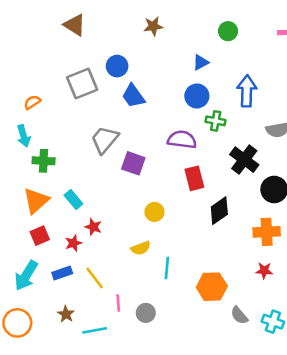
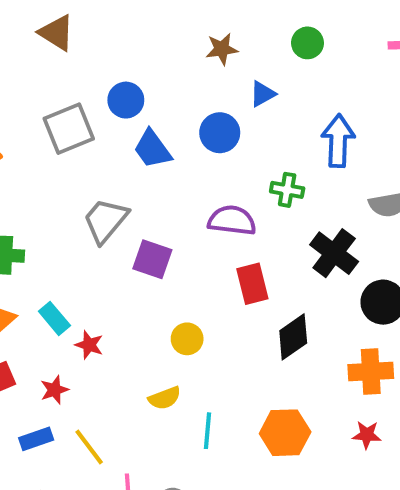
brown star: (153, 26) -> (222, 49), moved
blue circle: (197, 96) -> (220, 133), moved
red star: (93, 227) -> (89, 345), moved
orange hexagon: (212, 287) -> (285, 433), moved

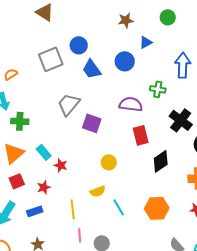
cyan line: (207, 431) -> (119, 207), turned -36
yellow line: (89, 447) -> (73, 209), moved, turned 30

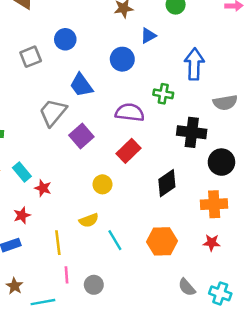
gray square: (51, 59) -> (31, 57), size x0.7
blue trapezoid: (92, 69) -> (81, 85), moved
black cross: (181, 120) -> (192, 132), turned -30
purple square: (92, 123) -> (81, 136), turned 30
red rectangle: (141, 135) -> (128, 151), moved, turned 60

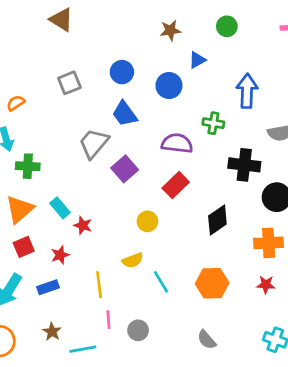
blue circle: (65, 39) -> (122, 72), moved
gray semicircle: (187, 287) -> (207, 340), moved

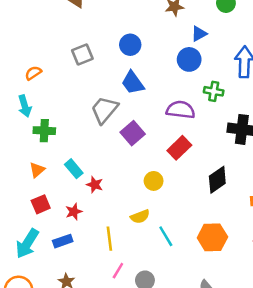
blue circle: (169, 86) -> (189, 59), moved
orange triangle: (20, 209) -> (37, 170), size x0.6
pink line: (108, 320) -> (118, 271), turned 35

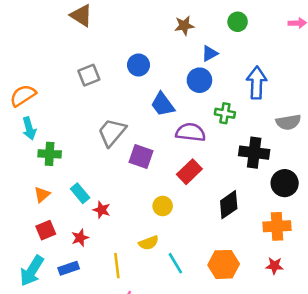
orange semicircle: (33, 73) -> (23, 95), moved, size x1.5
blue trapezoid: (133, 83) -> (163, 104), moved
purple square: (133, 133) -> (141, 156), turned -30

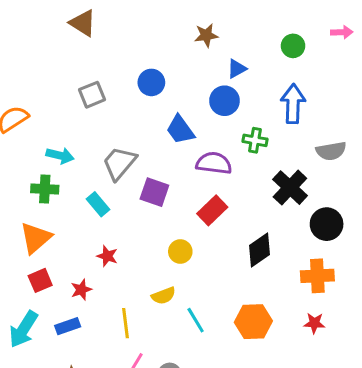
green circle: (238, 22) -> (293, 46), moved
cyan arrow: (29, 128) -> (60, 156), moved, turned -60
black cross: (254, 153) -> (290, 188), turned 36
cyan rectangle: (80, 193) -> (98, 204), moved
orange triangle: (42, 195) -> (36, 238), size x1.6

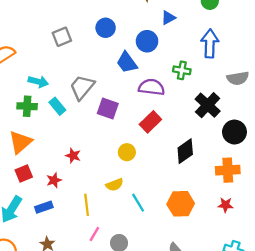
blue circle: (224, 101) -> (147, 41), moved
cyan rectangle: (98, 204) -> (57, 106), moved

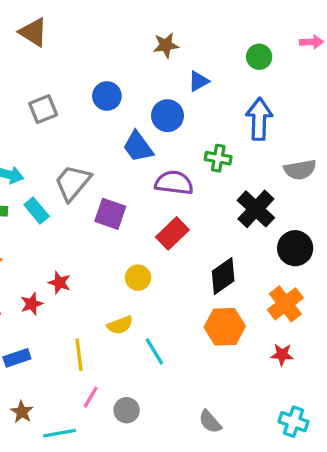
orange cross: (228, 170) -> (285, 304), turned -35
red star: (54, 180) -> (32, 304), moved
orange hexagon: (181, 204) -> (225, 327), moved

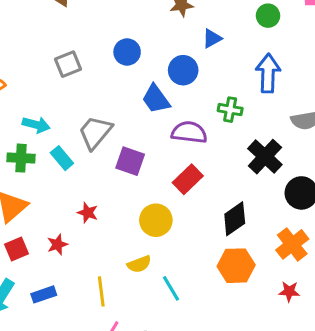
yellow circle: (138, 278) -> (156, 220), size x1.4
red star: (59, 283) -> (88, 213), moved

